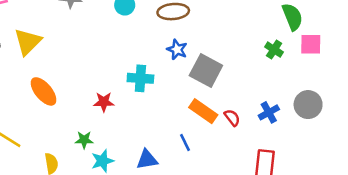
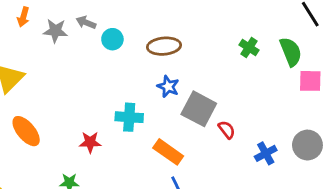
green cross: (274, 50) -> (249, 48), moved
orange rectangle: (203, 111) -> (168, 152), moved
red semicircle: (232, 118) -> (227, 130), moved

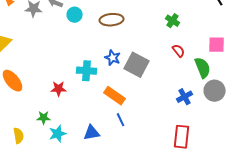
green semicircle: (291, 52) -> (203, 68), moved
blue star: (168, 87) -> (113, 58), moved
red semicircle: (227, 130) -> (179, 51), moved

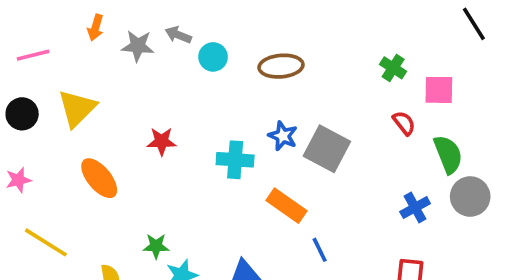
pink square: (217, 45) -> (439, 90), moved
red star: (59, 89) -> (162, 141), moved
blue line: (121, 120) -> (320, 250), moved

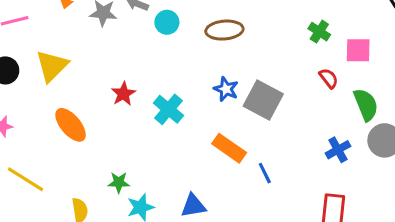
red star: (162, 141) -> (123, 94), turned -30
cyan cross: (235, 160) -> (168, 109), moved, turned 36
blue line: (320, 250) -> (265, 173), moved

